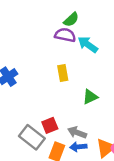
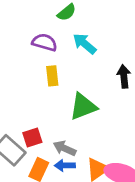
purple semicircle: (65, 35) -> (45, 42), moved
green triangle: (90, 97) -> (83, 107), size x1.5

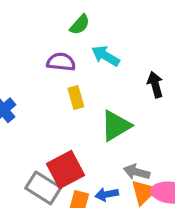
red square: (32, 137) -> (65, 170), size x1.6
gray arrow: (65, 148) -> (137, 172), moved

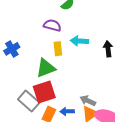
cyan arrow: (106, 56) -> (79, 41), moved, turned -36
green triangle: (116, 126) -> (46, 68), moved

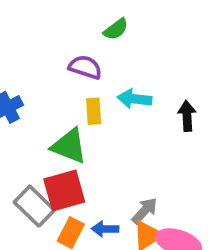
green triangle: (46, 68) -> (69, 146), turned 40
gray arrow: (88, 101) -> (145, 211), turned 105

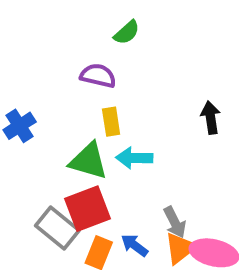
cyan arrow: (134, 99) -> (134, 158), moved
gray arrow: (145, 211) -> (175, 222), turned 116
blue arrow: (105, 229) -> (135, 245), turned 40

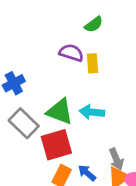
yellow rectangle: (111, 122) -> (93, 63), moved
gray rectangle: (57, 228) -> (24, 123), moved

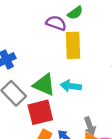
purple semicircle: (71, 53) -> (56, 23), moved
yellow rectangle: (93, 63) -> (73, 45), size x1.6

